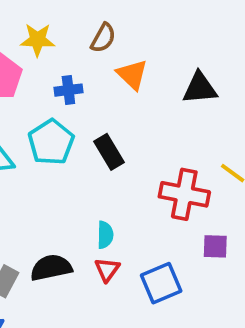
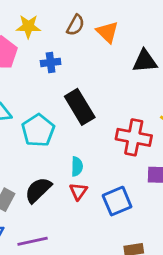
orange triangle: (132, 75) -> (107, 32), moved
cyan pentagon: (51, 142) -> (38, 130), moved
black rectangle: (109, 152) -> (80, 107), size x1.4
black semicircle: (51, 268) -> (38, 190), turned -32

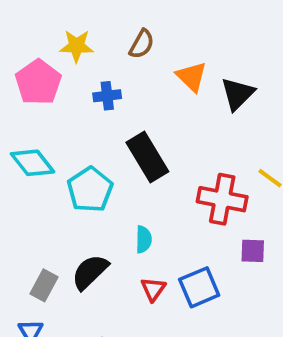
orange triangle: (107, 32) -> (191, 77), moved
black triangle: (145, 61) -> (237, 94), turned -40
red triangle: (78, 191) -> (153, 289), moved

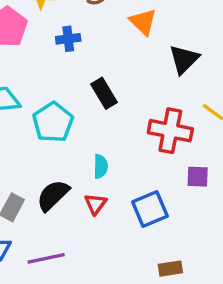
black triangle: (237, 94) -> (184, 59), moved
black rectangle: (147, 157) -> (104, 93), size x0.7
red triangle: (153, 289) -> (95, 204), moved

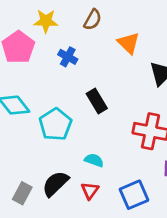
blue cross: (68, 39) -> (68, 57), turned 36
cyan semicircle: (101, 166) -> (94, 160), turned -72

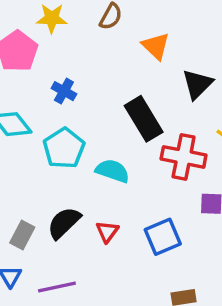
blue cross: (68, 57) -> (64, 91), moved
black rectangle: (97, 101) -> (144, 119), moved, size x1.4
cyan semicircle: (94, 160) -> (112, 171), moved, size x1.4

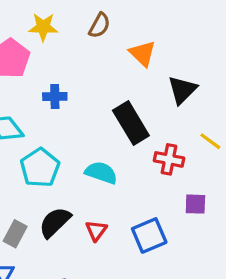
blue cross: (64, 91) -> (55, 97), turned -30
cyan pentagon: (64, 148) -> (40, 168), moved
red cross: (184, 157) -> (169, 159), size x0.7

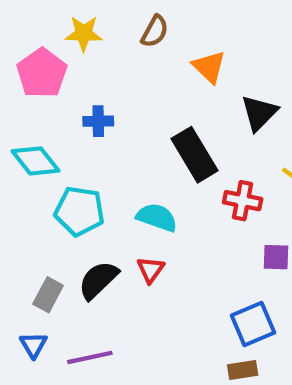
cyan pentagon: (40, 168) -> (79, 211), turned -30
red triangle: (96, 231) -> (151, 270), moved
blue square: (149, 235) -> (253, 324), moved

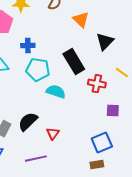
cyan pentagon: (79, 211) -> (38, 70), moved
red triangle: (151, 270) -> (53, 134), moved
purple line: (90, 357) -> (36, 159), moved

